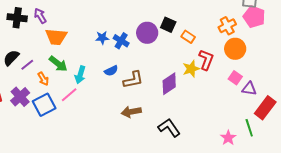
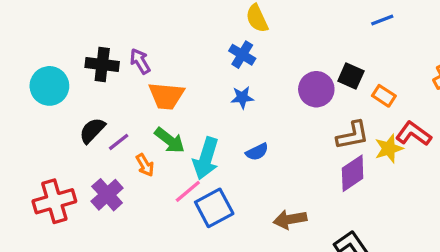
blue cross: (121, 41) -> (242, 55), moved
red L-shape: (206, 60) -> (414, 134), turned -75
cyan arrow: (80, 75) -> (206, 158), size x1.4
brown L-shape: (133, 80) -> (353, 135), moved
blue square: (44, 105) -> (214, 208), moved

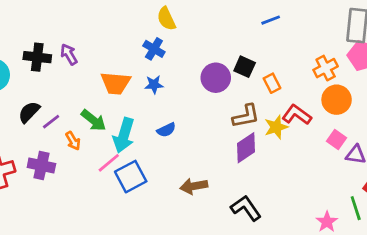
orange trapezoid: (166, 96) -> (116, 83), moved
orange rectangle: (384, 96) -> (272, 83), turned 30
purple cross: (107, 195) -> (41, 166), turned -36

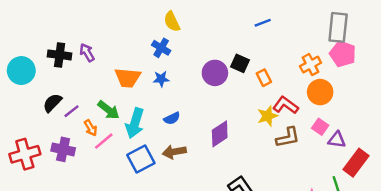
brown L-shape: (246, 116) -> (288, 137), moved
purple diamond: (246, 148) -> (220, 134), moved
pink line: (109, 163) -> (104, 141), moved
brown arrow: (194, 186) -> (174, 152), moved

